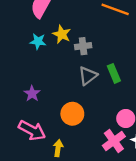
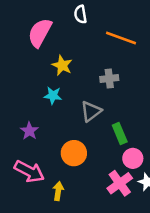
cyan star: (38, 41) -> (53, 96), moved
gray cross: (83, 46) -> (109, 78), moved
green rectangle: (114, 73) -> (120, 133), moved

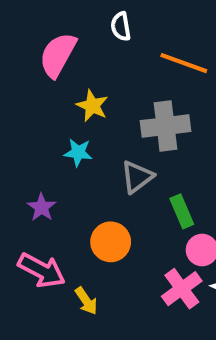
gray cross: (109, 78) -> (166, 126), size x1.6
yellow arrow: (58, 191) -> (86, 301), turned 138

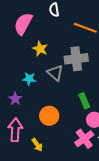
cyan star: (78, 152) -> (29, 79), moved
gray triangle: (137, 177) -> (55, 73), moved, turned -42
pink arrow: (42, 270) -> (15, 130), turned -115

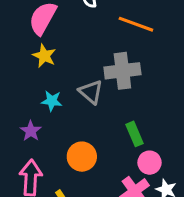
yellow star: (40, 49) -> (44, 56), moved

